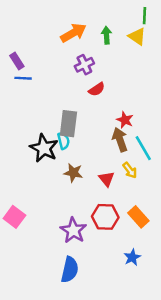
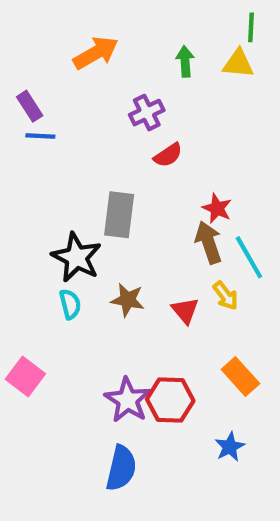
orange arrow: (73, 33) -> (96, 53), moved
yellow triangle: (137, 36) -> (238, 64), turned -30
cyan semicircle: (64, 141) -> (70, 304), moved
red hexagon: (105, 217) -> (170, 400), moved

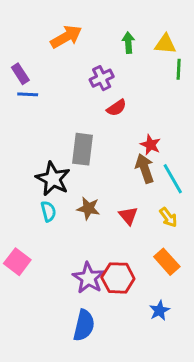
green line: (251, 27) -> (179, 69), moved
yellow arrow: (226, 296) -> (168, 217), moved

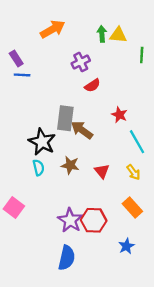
yellow triangle: (165, 44) -> (118, 35), moved
brown arrow: (145, 168) -> (82, 130), moved, turned -35

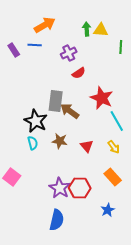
blue line: (22, 75) -> (35, 45), moved
red star: (119, 115) -> (102, 98), size x1.6

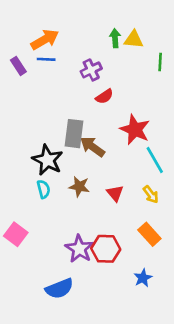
orange arrow: (45, 25) -> (45, 39), moved
blue semicircle: (57, 220) -> (59, 289), moved, turned 55

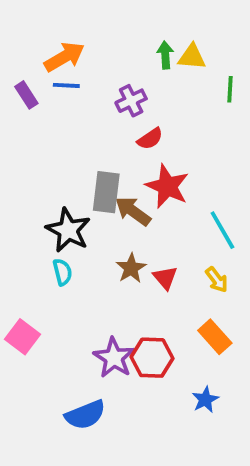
red star: (135, 130) -> (167, 186), moved
brown star: (79, 187) -> (131, 268), moved, turned 30

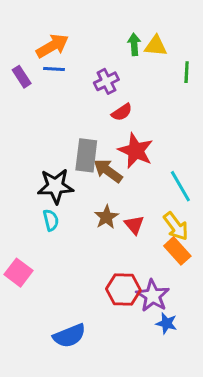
black star: (68, 230) -> (56, 186), turned -30
yellow arrow: (217, 280) -> (176, 226), size x1.4
orange rectangle: (215, 337) -> (177, 251), moved
purple star: (114, 358) -> (153, 296), moved
blue star: (205, 400) -> (167, 323), turned -30

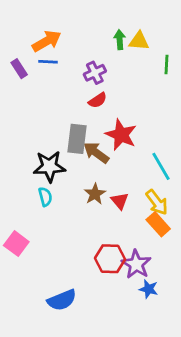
red semicircle: (122, 112) -> (98, 100), moved

